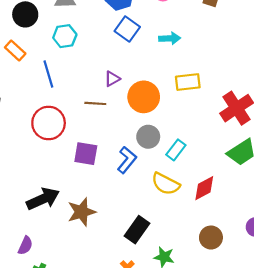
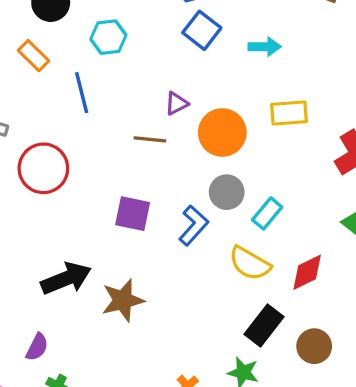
red circle: (49, 123) -> (43, 168), moved
black rectangle: (137, 230) -> (264, 326), moved

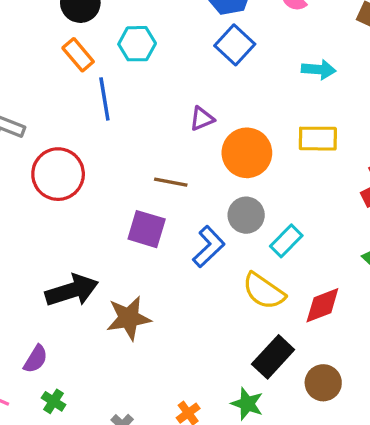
cyan arrow: (265, 47) -> (319, 70), moved
orange rectangle: (34, 56) -> (78, 55), moved
brown line: (150, 139) -> (171, 182), moved

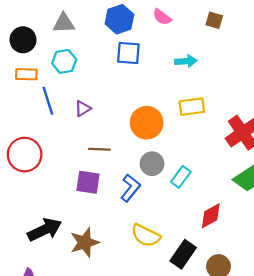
blue square: (235, 45) -> (128, 53), turned -30
orange rectangle: (78, 55) -> (26, 74), turned -40
purple triangle: (202, 119) -> (83, 109), moved
yellow semicircle: (264, 291) -> (146, 236), moved

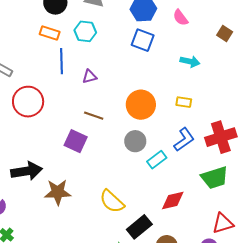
yellow rectangle: (192, 107) -> (184, 102), size x0.7
blue L-shape: (130, 188) -> (184, 140), moved

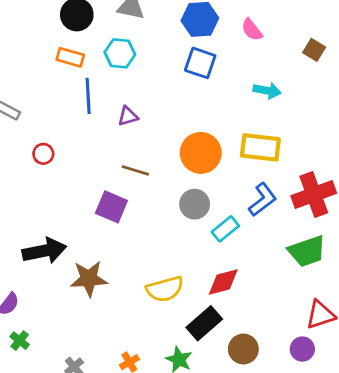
red circle: (28, 102) -> (43, 154), size x0.5
yellow rectangle: (184, 102) -> (260, 147), size x1.8
yellow semicircle: (112, 201) -> (165, 289), turned -56
red diamond: (173, 201) -> (223, 282), moved

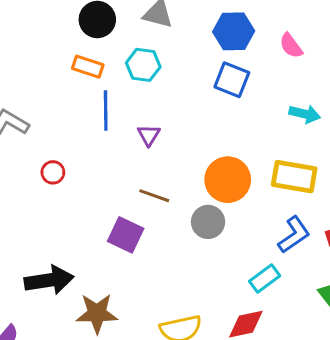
purple triangle: (128, 116) -> (149, 135), turned -45
gray circle: (195, 204) -> (208, 222), moved
cyan rectangle: (225, 229) -> (265, 279), moved

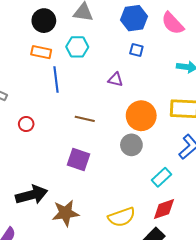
pink semicircle: (291, 46) -> (173, 23), size x1.4
blue square: (232, 80) -> (136, 50), size x0.6
purple triangle: (149, 135) -> (115, 80), moved, turned -42
brown line: (154, 196) -> (85, 119), moved
cyan rectangle: (265, 279) -> (161, 177), moved

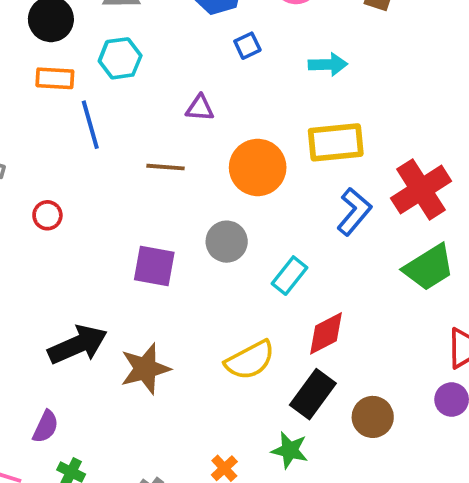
blue square: (136, 50) -> (247, 46), moved, turned -32
brown line: (85, 119) -> (165, 167), moved
gray circle: (131, 145) -> (227, 242), moved
cyan rectangle: (161, 177) -> (290, 276), moved

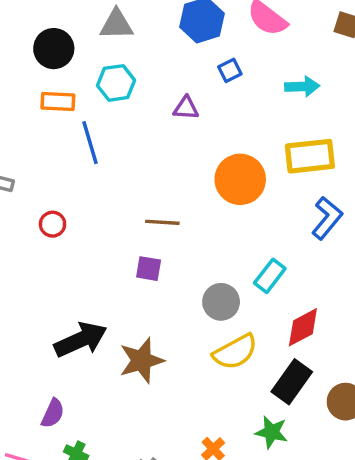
purple triangle: (200, 108) -> (186, 108), moved
brown line: (165, 167) -> (162, 222), moved
gray circle: (227, 242) -> (221, 302), moved
purple square: (154, 266) -> (149, 269), size x0.7

